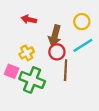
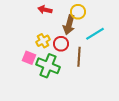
yellow circle: (82, 22) -> (78, 12), moved
red circle: (57, 52) -> (61, 44), moved

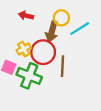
cyan line: (95, 34) -> (80, 29), moved
red circle: (61, 44) -> (43, 52), size x1.5

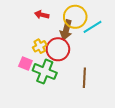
yellow circle: (61, 18) -> (75, 17), size x1.5
brown line: (62, 66) -> (84, 78), moved

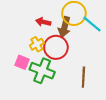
red arrow: (42, 15) -> (43, 22), moved
cyan line: (92, 27) -> (92, 24), turned 72

